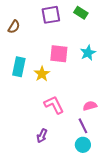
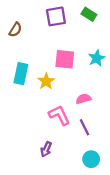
pink semicircle: (90, 106) -> (83, 99), moved
purple line: (83, 126) -> (85, 127), moved

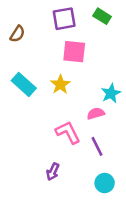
cyan star: (97, 58) -> (111, 93), moved
pink square: (65, 59) -> (74, 52), moved
cyan rectangle: (21, 74) -> (24, 84), turned -60
yellow star: (46, 81) -> (60, 84), moved

